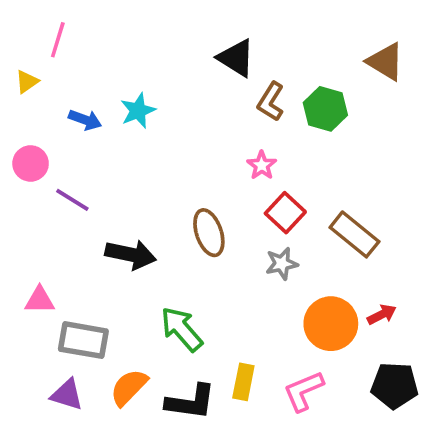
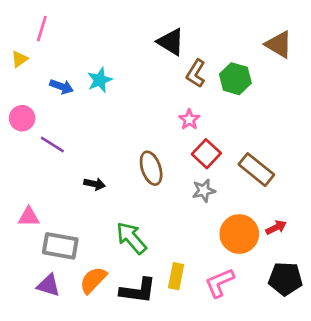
black arrow: (131, 254) -> (94, 184), size x0.6

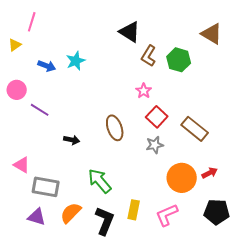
pink triangle: (29, 217) -> (22, 165), turned 30
black L-shape: (138, 291) -> (105, 221), turned -76

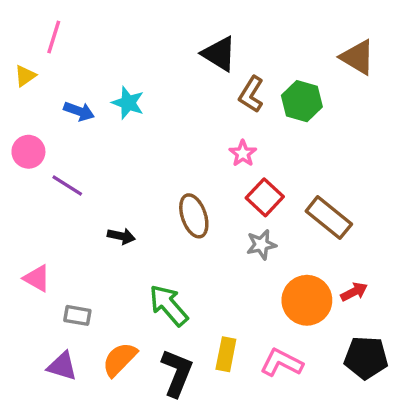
cyan star: (76, 61) -> (128, 103), turned -30
gray rectangle: (46, 187) -> (77, 315), size x0.6
pink L-shape: (167, 215) -> (282, 363), turned 50

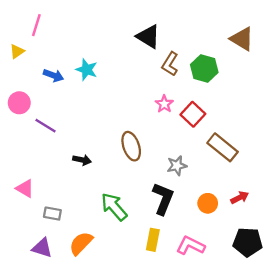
red square: (265, 197) -> (193, 114), moved
orange circle: (307, 300) -> (208, 203), size x0.6
black L-shape: (177, 373) -> (163, 199), moved

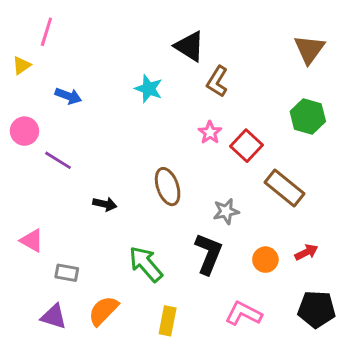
brown triangle: (242, 39) -> (309, 49), turned 35
green hexagon: (204, 69) -> (308, 116), moved
cyan star: (87, 70) -> (149, 89), moved
yellow rectangle: (153, 240) -> (168, 321), moved

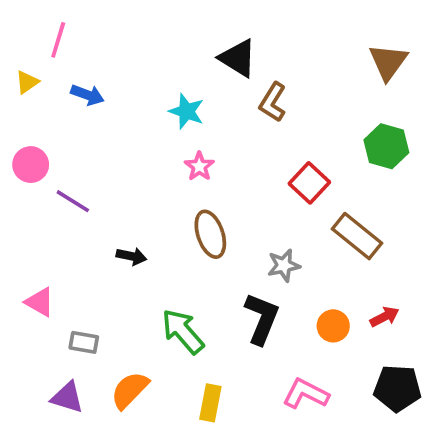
blue arrow: (68, 96) -> (87, 95), moved
pink star: (210, 133) -> (199, 166), moved

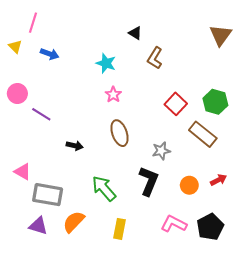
black triangle: (238, 58) -> (135, 33), size x0.6
yellow triangle: (27, 82) -> (15, 47), turned -40
green hexagon: (386, 146) -> (215, 102), moved
gray rectangle: (84, 342) -> (48, 195), size x1.8
black pentagon: (397, 388) -> (210, 227), moved, turned -30

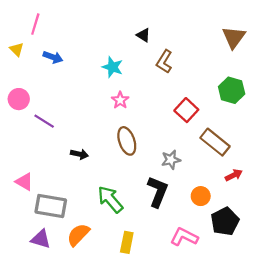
green hexagon: (215, 102) -> (232, 90), moved
red arrow: (218, 180) -> (234, 175), moved
black pentagon: (210, 227) -> (225, 221), moved

